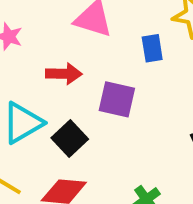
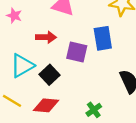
blue rectangle: (152, 48) -> (103, 38), moved, size x1.5

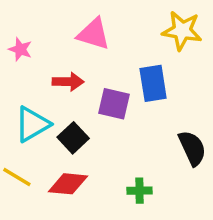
green cross: (94, 110) -> (139, 191), turned 35

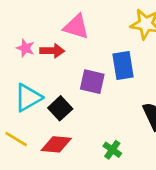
pink star: (20, 49) -> (25, 48), moved
red arrow: (68, 82) -> (52, 51), moved
green cross: (139, 191) -> (112, 150), turned 36

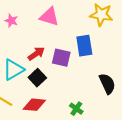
pink star: (25, 48) -> (11, 21), moved
red arrow: (52, 51) -> (36, 54), moved, turned -36

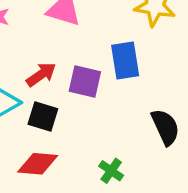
black square: (37, 78) -> (43, 117), turned -30

